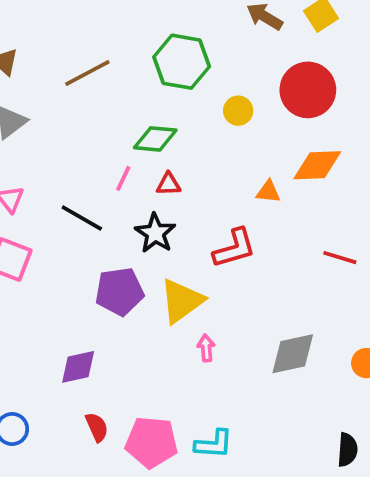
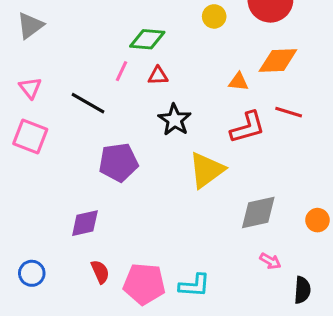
black star: (155, 233) -> (175, 120), moved
red L-shape: (234, 248) -> (248, 127), moved
red line: (340, 258) -> (289, 112), moved
yellow triangle: (182, 301) -> (207, 170), moved
pink arrow: (206, 348) -> (270, 261), moved, turned 125

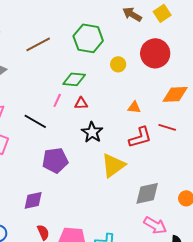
orange diamond: (278, 61) -> (175, 94), moved
pink arrow: (270, 261) -> (155, 225), size x1.6

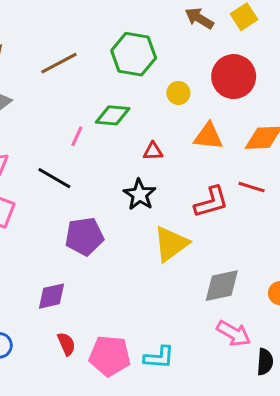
pink line: (57, 100) -> (77, 136), moved
red triangle: (81, 103) -> (153, 151), moved
orange triangle: (134, 107) -> (208, 136), moved, size x1.5

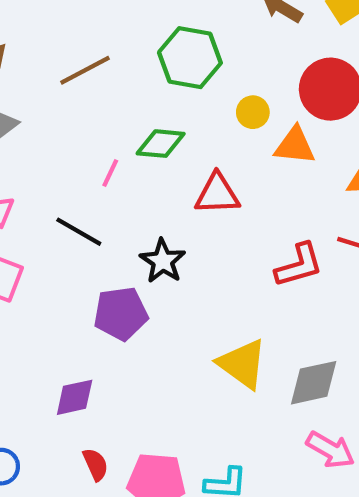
orange triangle: (208, 136) -> (295, 146), moved
red triangle: (153, 151) -> (217, 194), size x1.6
black star: (140, 195) -> (163, 261), moved
yellow triangle: (171, 244) -> (242, 364), moved, turned -48

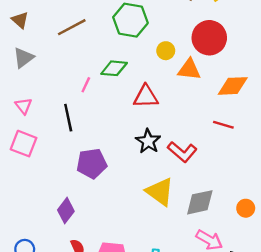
black line: (79, 232) -> (68, 118), turned 48
black star: (163, 261) -> (148, 141), moved
red L-shape: (299, 265) -> (182, 152), moved, turned 56
purple diamond: (75, 397) -> (66, 211), turned -40

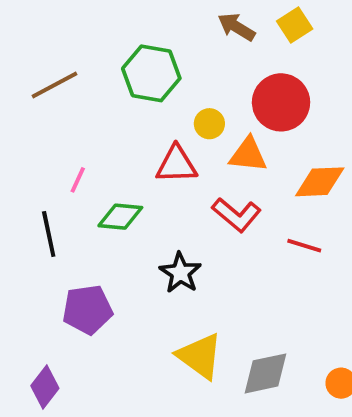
green diamond: (114, 68) -> (120, 217), moved
red triangle: (146, 97) -> (176, 164), moved
red L-shape: (182, 152) -> (236, 215), moved

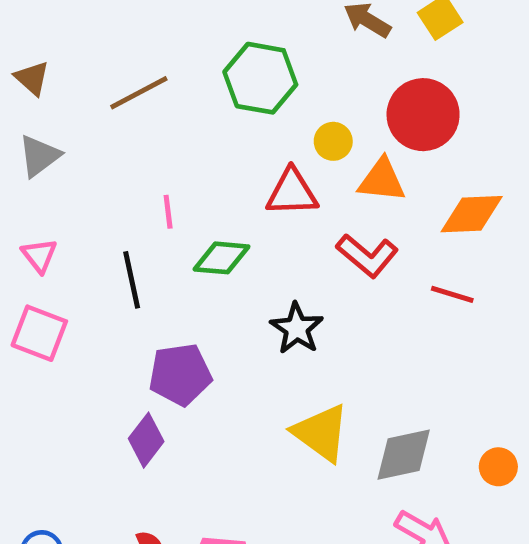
pink line: (78, 180) -> (168, 212), turned -32
purple diamond: (45, 387) -> (146, 440), moved

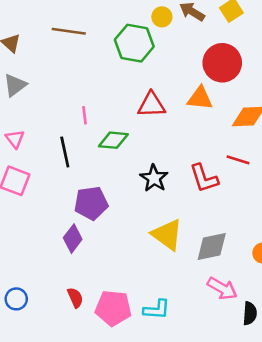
brown line: (139, 93) -> (69, 31), moved, turned 36
yellow circle: (333, 141) -> (162, 17), moved
red L-shape: (367, 255) -> (204, 178), moved, turned 32

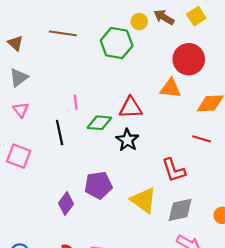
red triangle: (151, 105) -> (131, 108), moved
pink triangle: (15, 139) -> (21, 110), moved
black star: (154, 178) -> (127, 140), moved
red L-shape: (204, 178) -> (174, 170), moved
purple pentagon: (91, 203) -> (98, 185), moved

